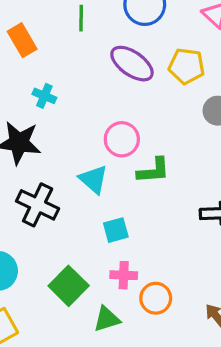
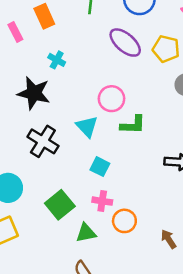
cyan square: (116, 230) -> (100, 167), turned 36

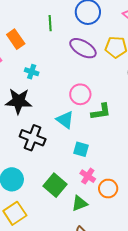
pink cross: (102, 201) -> (88, 176), turned 35

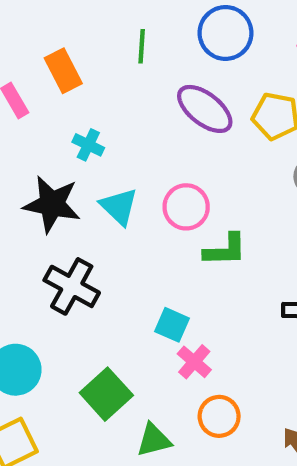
cyan triangle: (65, 120) -> (119, 207), moved
pink cross: (88, 176) -> (194, 362), moved

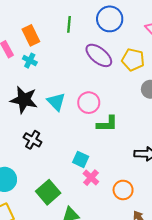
cyan cross: (88, 145) -> (30, 61), moved
black cross: (72, 286) -> (33, 140), size x0.7
orange circle: (219, 416) -> (123, 190), moved

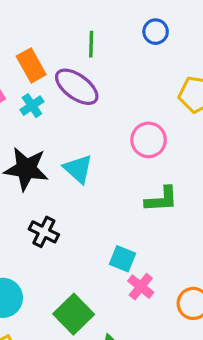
blue circle: (110, 19) -> (156, 32), size x0.6
purple ellipse: (99, 55) -> (77, 87), moved
cyan cross: (30, 61) -> (32, 106), turned 32
pink circle: (89, 103) -> (149, 140), moved

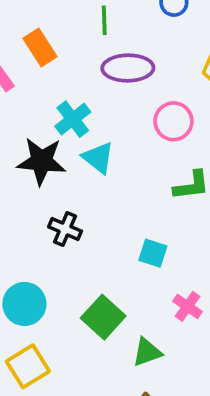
purple ellipse: (77, 87) -> (128, 68), moved, turned -33
cyan cross: (32, 106) -> (73, 119), moved, size x1.4
pink cross: (141, 287) -> (188, 306), moved

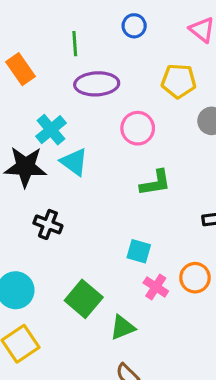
cyan square: (153, 253) -> (139, 251), moved

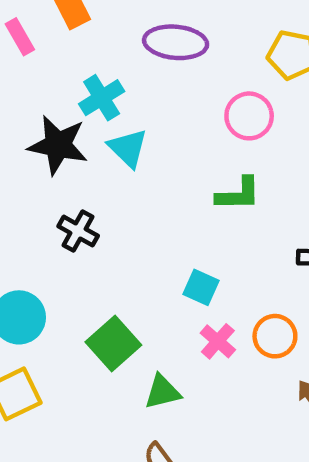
pink circle: (138, 128) -> (249, 116), moved

